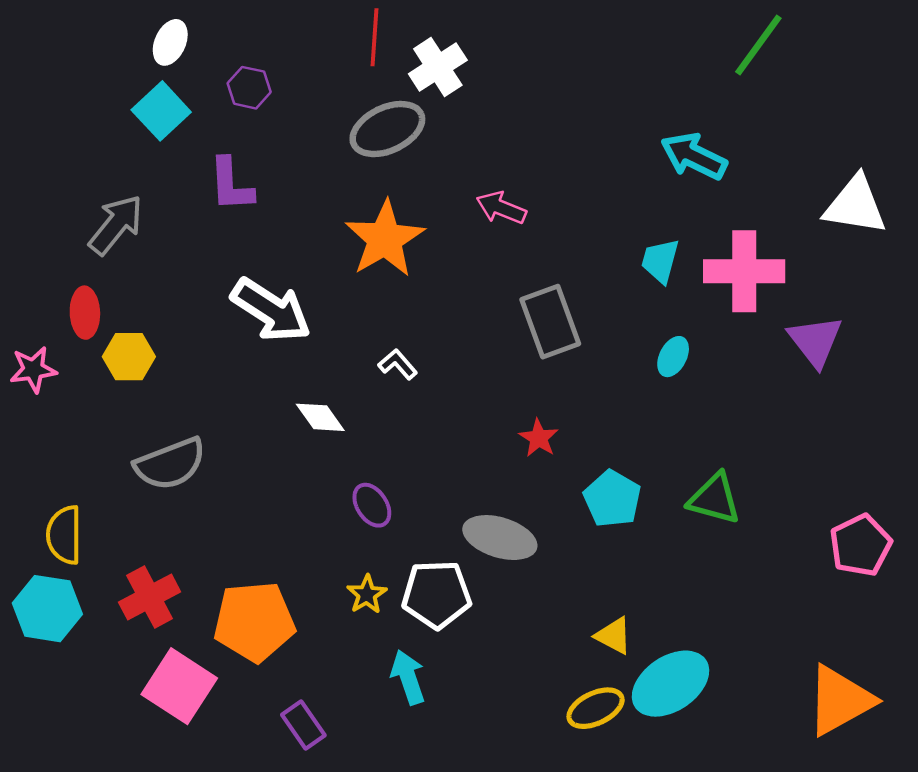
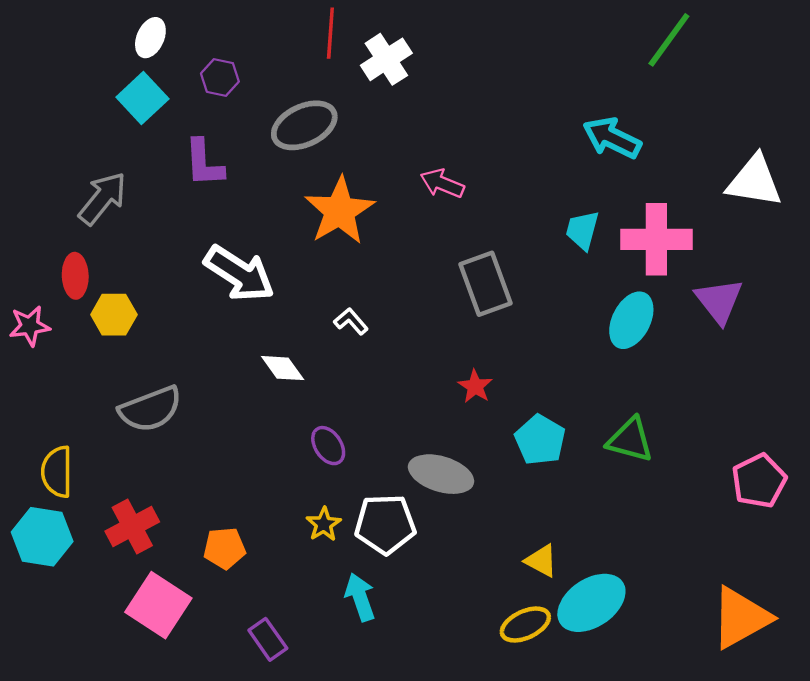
gray ellipse: (387, 129) -> (304, 125), moved
cyan ellipse: (673, 357) -> (631, 320), moved, size x1.6
orange pentagon: (254, 622) -> (224, 548), size x0.6

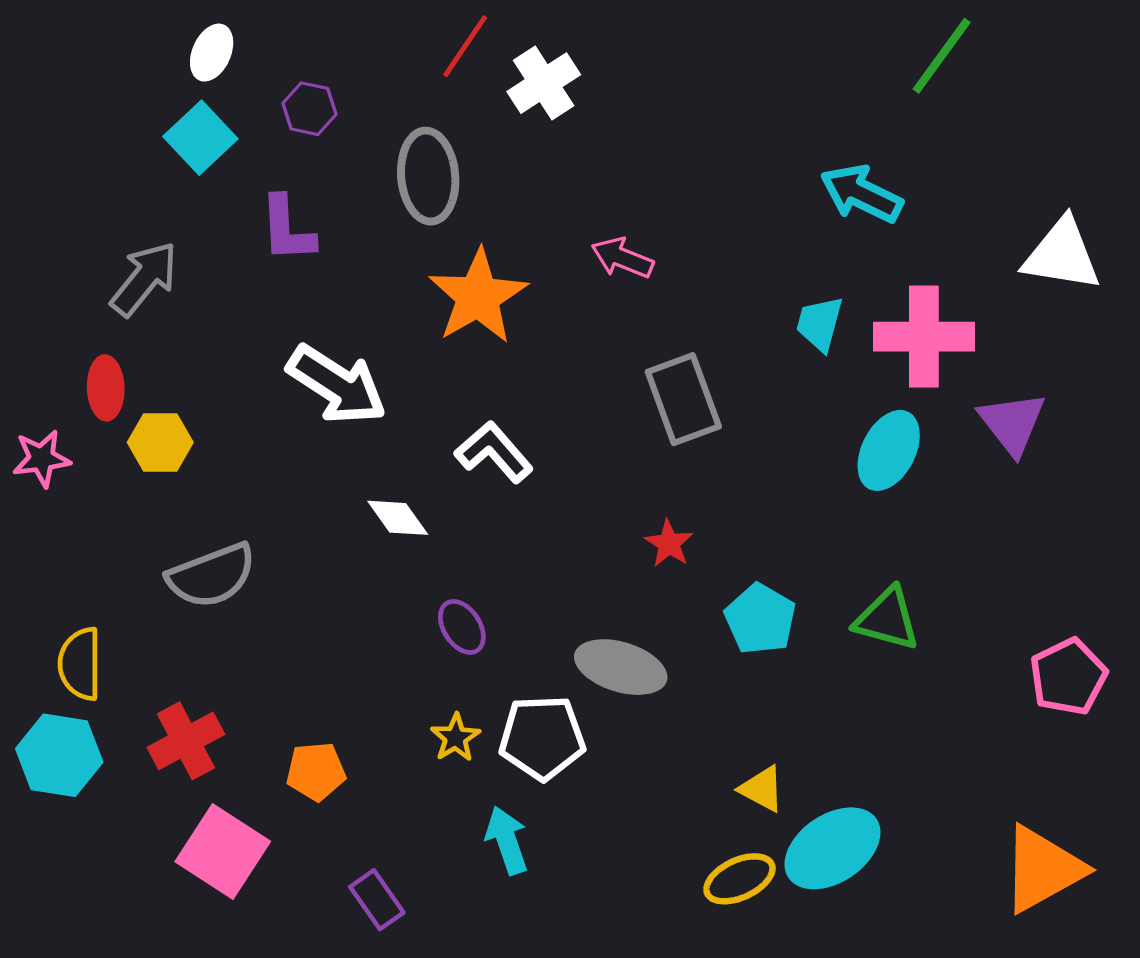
red line: (330, 33) -> (465, 46), turned 30
gray ellipse: (304, 125) -> (428, 176), turned -70
white L-shape: (351, 321) -> (494, 452), size x1.6

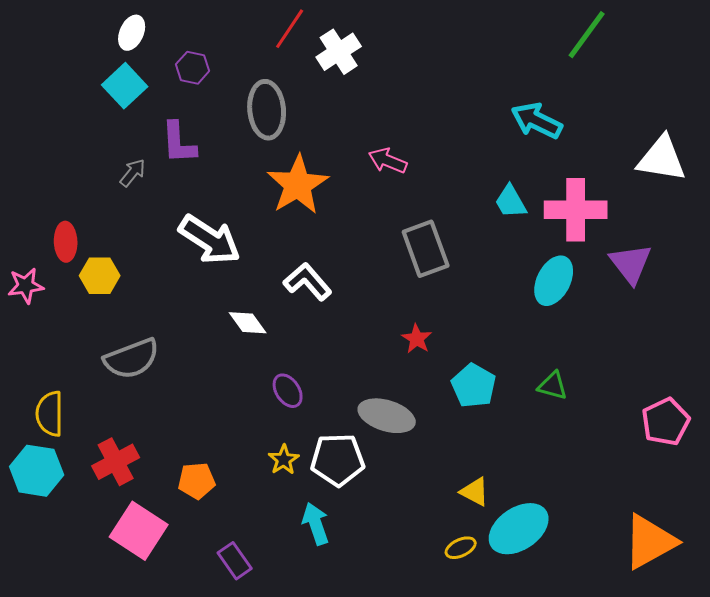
gray arrow: (144, 279) -> (133, 173), moved, size x0.6
cyan trapezoid: (820, 324) -> (511, 202), turned -45
green triangle: (887, 619) -> (553, 386), size x0.7
yellow ellipse: (739, 879) -> (461, 548), size x0.7

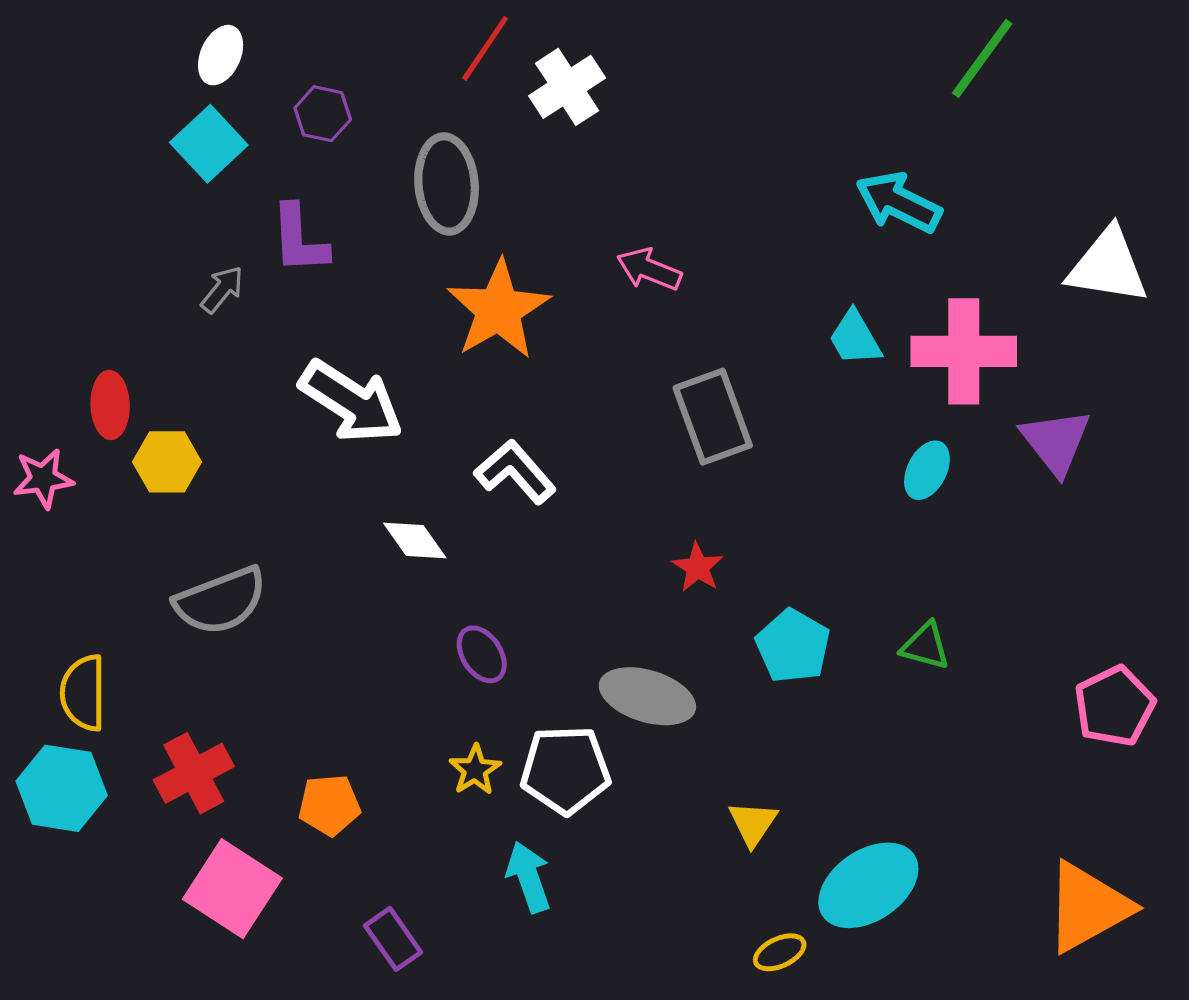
cyan ellipse: (554, 281) -> (927, 470), size x0.7
yellow triangle: (475, 492) -> (753, 823), moved, turned 36
yellow ellipse: (461, 548) -> (780, 952), moved

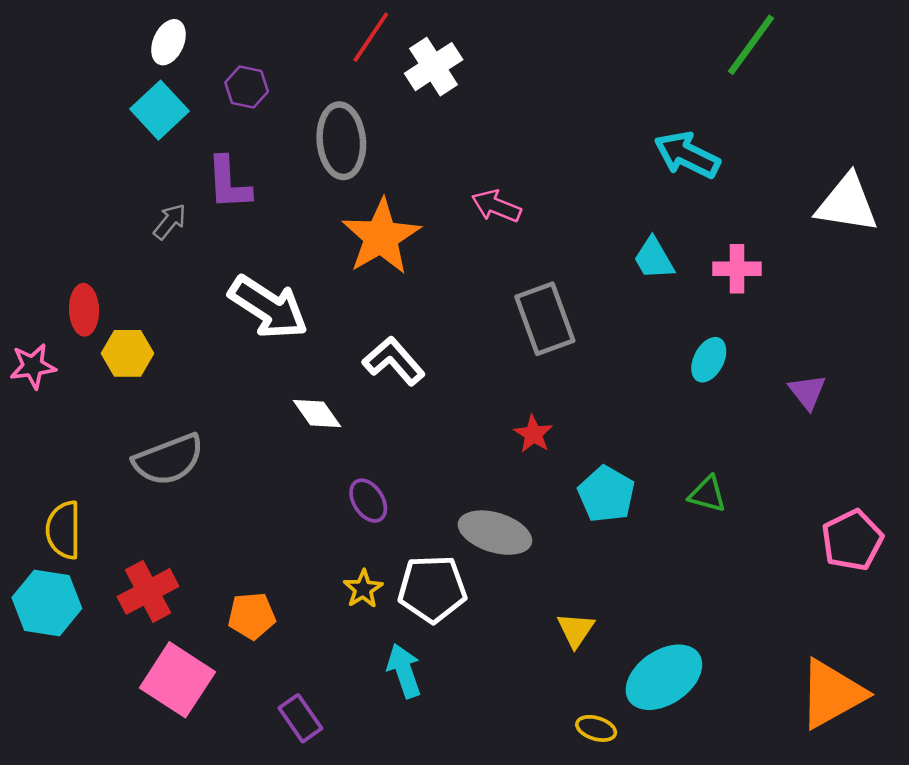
pink cross: (964, 351) -> (737, 269), size x0.6
purple triangle: (1056, 442) -> (807, 392), moved, size x0.7
yellow ellipse: (780, 952) -> (596, 728), turned 42

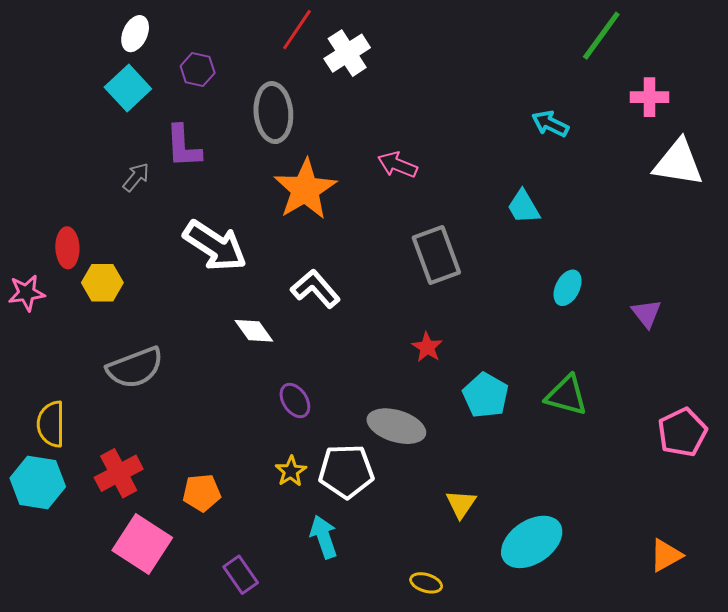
cyan arrow: (687, 155) -> (550, 124), size x0.7
pink cross: (737, 269) -> (650, 97), moved
green triangle: (708, 494) -> (567, 395), size x1.4
orange triangle: (832, 694) -> (666, 555), size x0.6
yellow ellipse: (596, 728) -> (426, 583), moved

